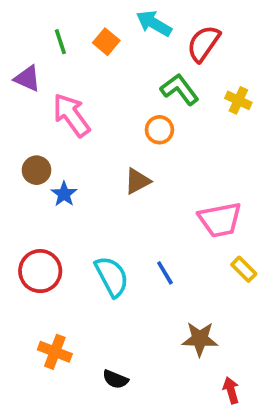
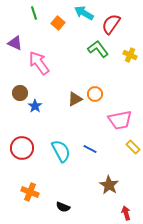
green line: (60, 42) -> (34, 13), moved
orange circle: (159, 130) -> (95, 94), moved
blue line: (165, 273) -> (90, 149), turned -32
brown star: (200, 339) -> (109, 185), turned 30

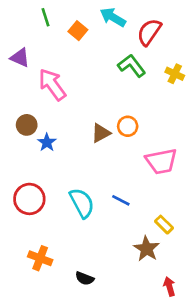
yellow rectangle: (133, 147) -> (164, 225), moved

